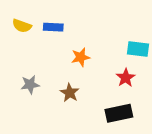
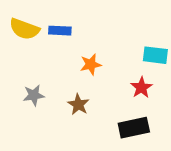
yellow semicircle: (22, 26) -> (24, 29), size x1.4

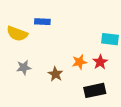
yellow semicircle: (24, 29) -> (17, 34), moved
orange star: (91, 64) -> (79, 62), moved

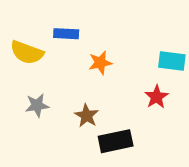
orange star: (79, 62) -> (100, 63), moved
black rectangle: (95, 90) -> (116, 141), moved

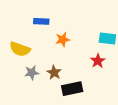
yellow semicircle: (27, 52) -> (20, 49), moved
gray star: (37, 105) -> (32, 73), moved

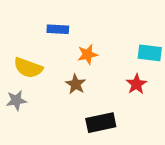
gray star: (32, 73) -> (16, 100), moved
brown star: (54, 73) -> (76, 84), moved

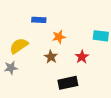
yellow semicircle: (28, 68) -> (19, 46), turned 126
red star: (136, 84) -> (82, 57), moved

